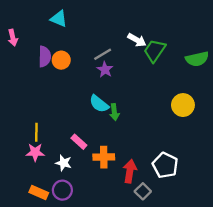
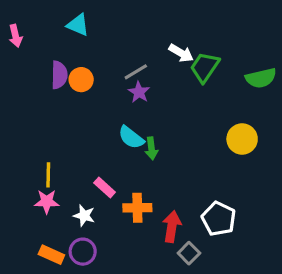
pink arrow: (13, 38) -> (15, 36), moved

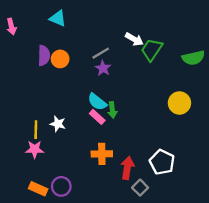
pink rectangle: (105, 187) -> (97, 117), moved
white star: (84, 216) -> (58, 124), moved

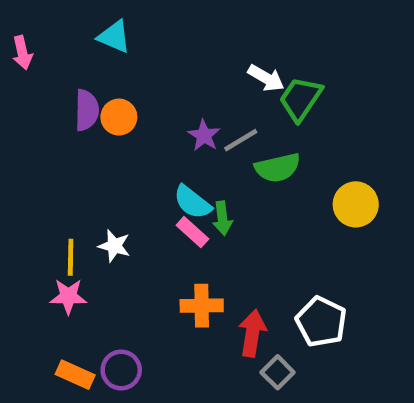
gray line: (101, 53) -> (241, 140), moved
green semicircle: (193, 58) -> (278, 168), moved

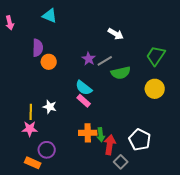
green trapezoid: (301, 99) -> (156, 56), moved
orange circle: (119, 117) -> (49, 62), moved
green arrow: (222, 218) -> (101, 135), moved
purple circle: (121, 370) -> (47, 150), moved

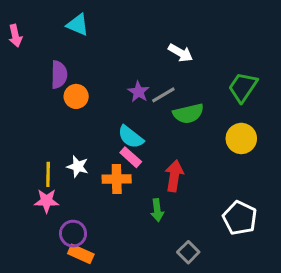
orange cross: (88, 133) -> (117, 179), moved
white pentagon: (140, 140) -> (240, 218), moved
red arrow: (110, 145) -> (174, 176), moved
orange rectangle: (33, 163) -> (81, 254), moved

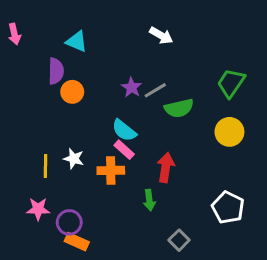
cyan triangle: (78, 25) -> (77, 41), moved
white arrow: (181, 53) -> (161, 35), moved
pink star: (47, 201) -> (38, 209), moved

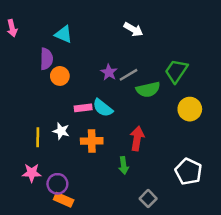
green trapezoid: (231, 83) -> (176, 71), moved
pink rectangle: (124, 150) -> (83, 108), moved, turned -49

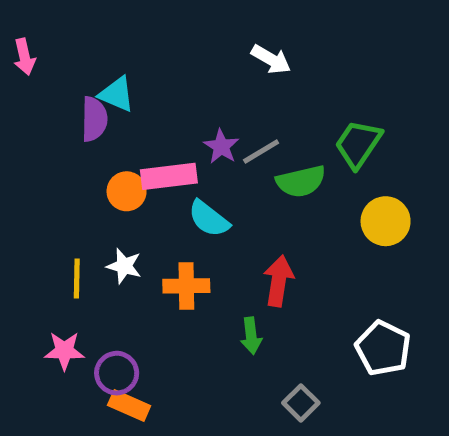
cyan triangle: (64, 34) -> (117, 94), moved
orange circle: (60, 76) -> (127, 191), moved
pink rectangle: (83, 108) -> (169, 176), moved, size x1.5

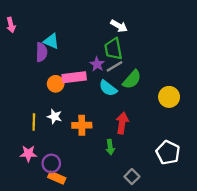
green trapezoid: (358, 144) -> (113, 49), moved, turned -45
green semicircle: (301, 181) -> (132, 79), turned -36
cyan semicircle: (209, 219) -> (108, 88), moved

